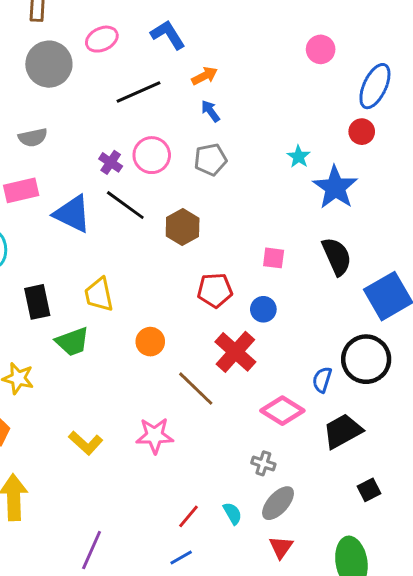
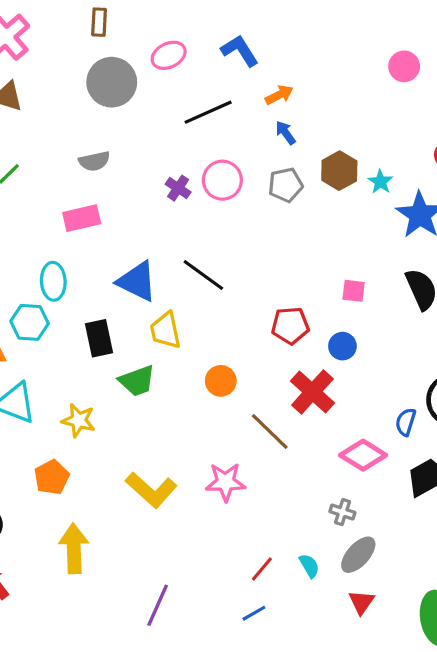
black line: (125, 205) -> (203, 275), moved
blue triangle: (72, 214) -> (137, 281), moved
brown hexagon: (183, 227) -> (339, 171), moved
yellow L-shape: (86, 443) -> (151, 490), size x1.4

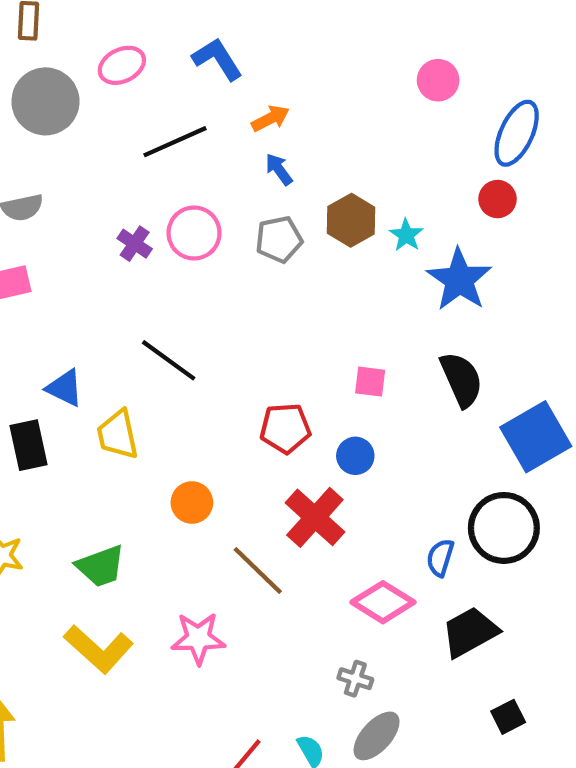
blue triangle: (137, 281) -> (65, 388), moved, size x0.7
green trapezoid: (137, 381) -> (101, 566), moved

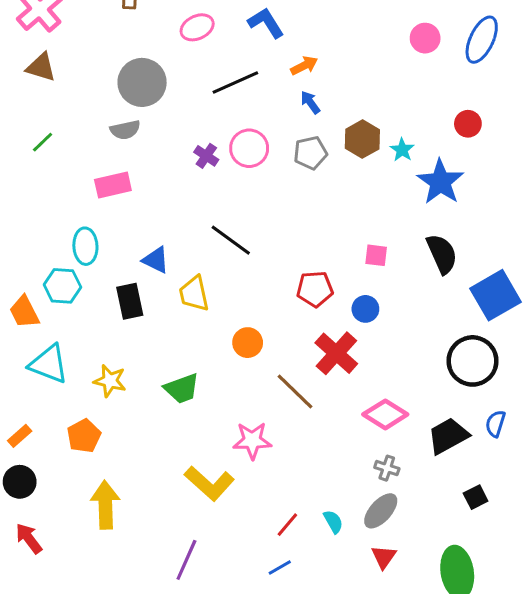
gray circle: (45, 101) -> (142, 82), moved
blue ellipse: (517, 133) -> (482, 40), moved
blue semicircle: (440, 558) -> (495, 424), moved
yellow L-shape: (99, 649) -> (209, 483), moved
gray cross: (355, 679) -> (387, 468), moved

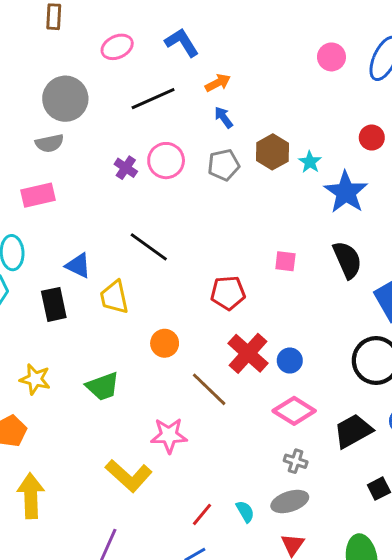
blue circle: (365, 309) -> (290, 361), moved
gray ellipse: (381, 511) -> (290, 502), turned 30

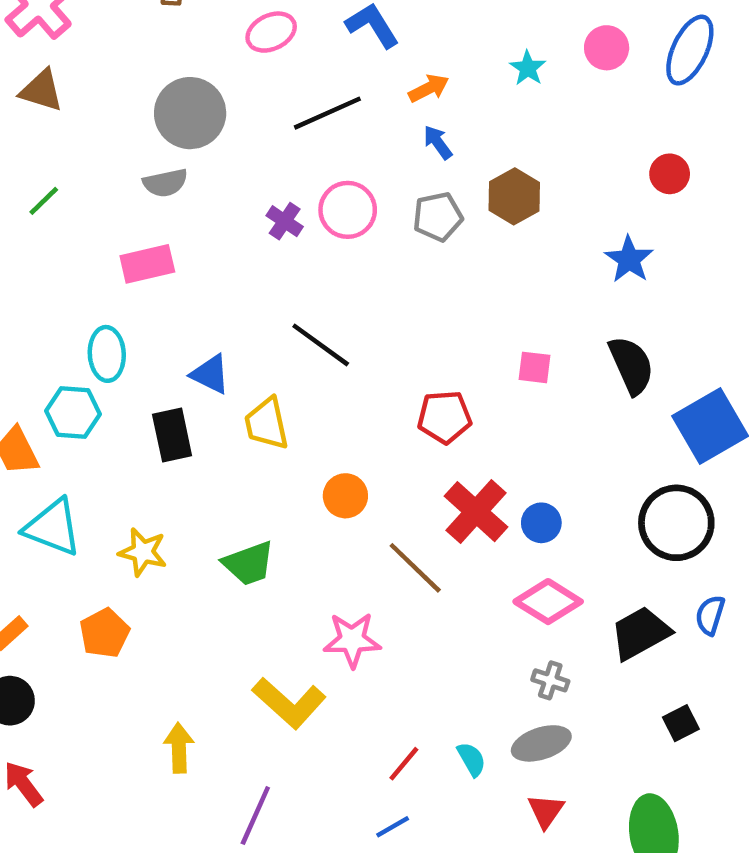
cyan star: (310, 162) -> (528, 68), moved
blue star: (346, 192) -> (629, 259), size x0.7
yellow arrow: (31, 496) -> (179, 748), moved, size x0.7

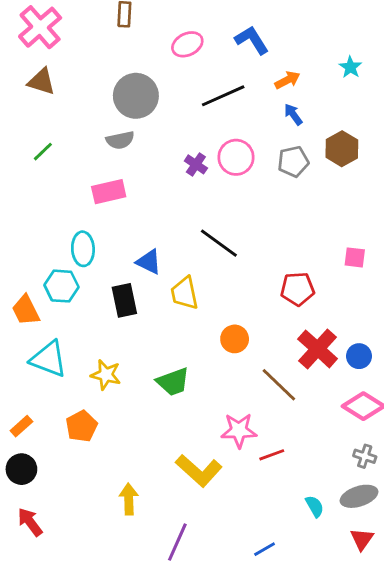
red line: (404, 764) -> (272, 455), moved, turned 30

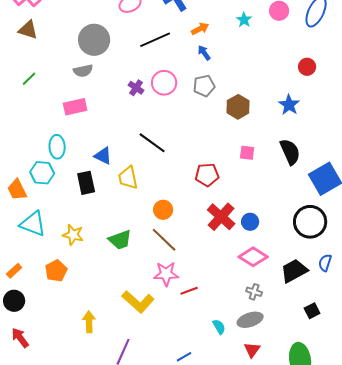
brown hexagon: (342, 149) -> (238, 107), moved
brown line: (279, 385) -> (164, 240), moved

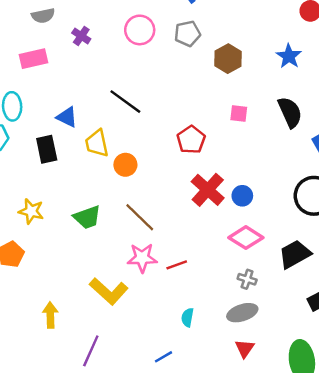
purple cross: (136, 88) -> (81, 36), moved
red pentagon: (207, 175) -> (191, 140), turned -30
orange circle: (163, 210) -> (125, 165), moved
red line: (189, 291) -> (177, 265), moved
cyan semicircle: (219, 327) -> (187, 317), moved, turned -140

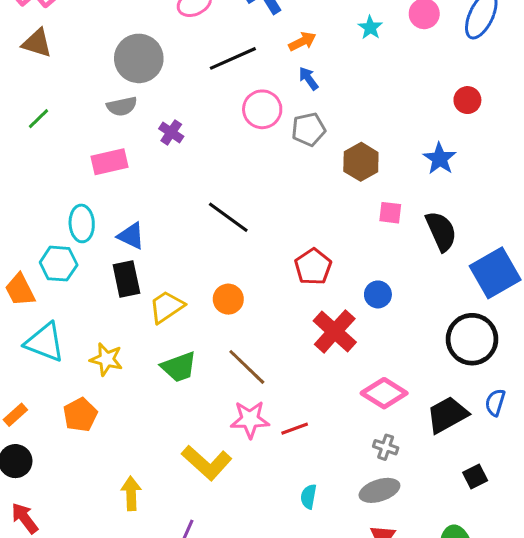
pink circle: (140, 30) -> (262, 109), moved
pink square: (239, 113) -> (390, 213), moved
blue triangle: (67, 117) -> (131, 236), moved
yellow trapezoid: (97, 143) -> (167, 307), moved, turned 68
blue circle: (242, 196) -> (378, 294), moved

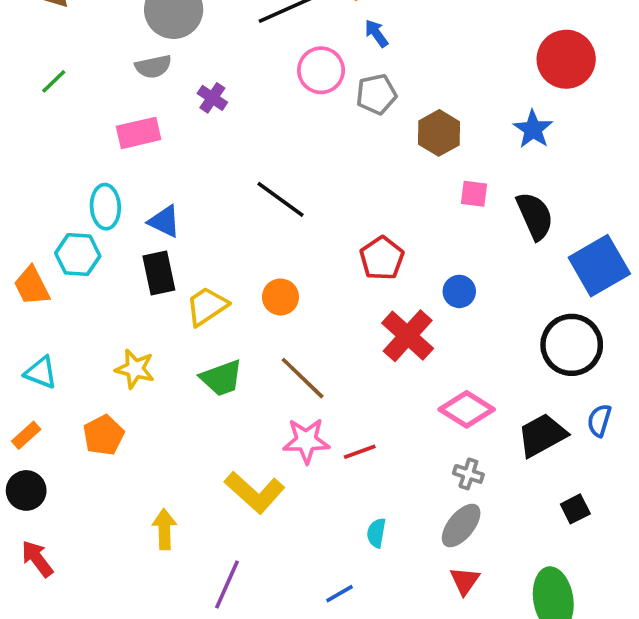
red circle: (467, 100) -> (566, 59), size x1.8
cyan triangle: (45, 342) -> (41, 373), moved, size x0.7
gray ellipse: (379, 490) -> (461, 525), turned -33

